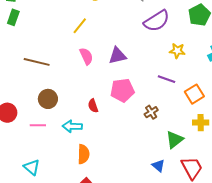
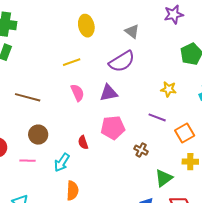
purple semicircle: (157, 21) -> (122, 61), moved
yellow line: (80, 26) -> (72, 62), turned 30
brown cross: (151, 112) -> (141, 150), turned -32
cyan arrow: (72, 126) -> (62, 162), turned -60

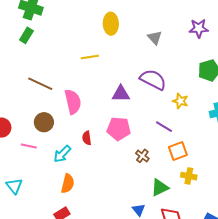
purple semicircle: (122, 61) -> (153, 80), moved, turned -132
pink semicircle: (77, 93) -> (73, 102), moved, size x1.4
orange square: (185, 133) -> (178, 151), moved

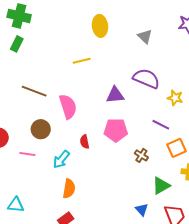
cyan triangle: (14, 186) -> (16, 205), moved, turned -42

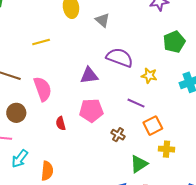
gray triangle: (145, 36) -> (102, 20), moved
yellow line: (82, 61) -> (41, 42), moved
cyan arrow: (61, 159) -> (20, 159), moved

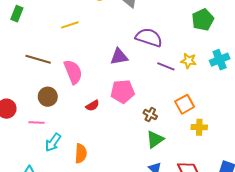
yellow star: (149, 76) -> (189, 61), moved
purple line: (136, 103) -> (166, 66), moved
red semicircle: (61, 123) -> (92, 106), turned -104
green triangle: (139, 164) -> (155, 139), moved

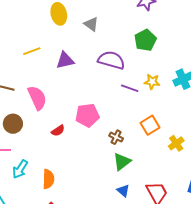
green pentagon: (203, 20) -> (145, 40), moved
purple triangle: (119, 57) -> (65, 60), moved
yellow cross: (199, 127) -> (176, 143), moved, turned -35

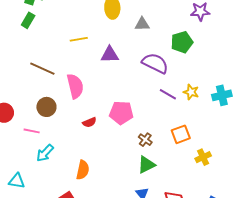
gray triangle: (91, 24) -> (142, 24), turned -49
green pentagon: (145, 40) -> (182, 42), moved
orange semicircle: (48, 179) -> (83, 170), moved

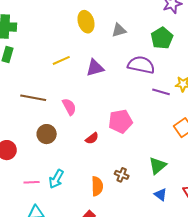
pink semicircle: (75, 86) -> (69, 107), size x0.7
pink line: (32, 131) -> (32, 182), moved
brown cross: (145, 140) -> (122, 175), moved

